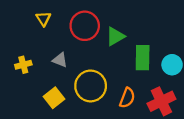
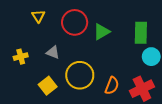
green rectangle: (143, 58) -> (141, 33), moved

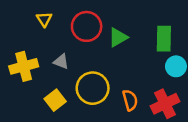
yellow cross: (21, 57) -> (24, 66), size x1.6
orange semicircle: (112, 86) -> (130, 100), turned -36

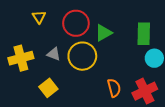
yellow circle: (93, 88) -> (82, 56), moved

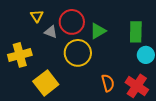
gray triangle: (54, 54) -> (51, 32), moved
yellow square: (48, 88) -> (46, 83), size x1.4
red cross: (145, 91) -> (137, 86), turned -30

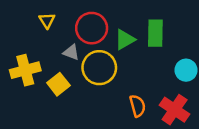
gray triangle: (51, 32) -> (71, 52), moved
green rectangle: (136, 32) -> (155, 33), moved
yellow square: (46, 83) -> (58, 84), moved, size x0.7

